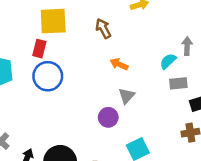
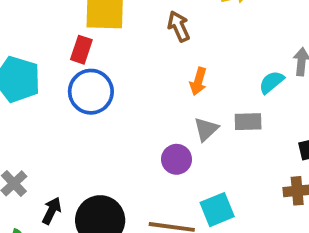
orange arrow: (119, 64) -> (198, 81), turned -102
gray rectangle: (178, 83) -> (248, 122), moved

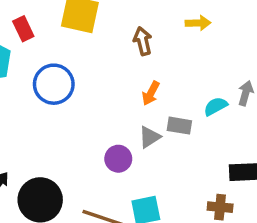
red rectangle: (81, 50) -> (23, 29), moved, turned -55
gray rectangle: (248, 122) -> (179, 126), moved

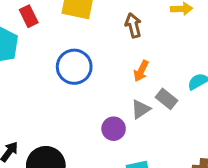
blue circle: (54, 84) -> (74, 67), moved
gray rectangle: (179, 126) -> (167, 99), turned 30

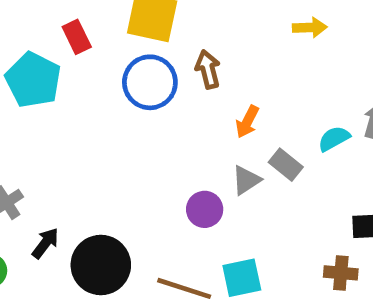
brown arrow: (133, 25) -> (208, 69), moved
blue circle: (74, 67) -> (150, 82), moved

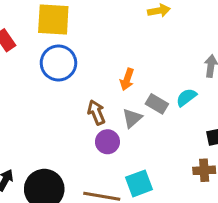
brown arrow: (208, 69) -> (96, 112), moved
cyan semicircle: (334, 139) -> (186, 97), moved

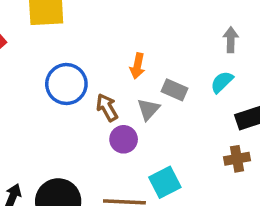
blue circle: (58, 63) -> (66, 84), moved
cyan semicircle: (186, 97) -> (222, 82), moved

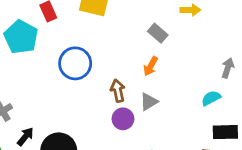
blue circle: (66, 84) -> (75, 63), moved
gray rectangle: (174, 90) -> (158, 33), moved

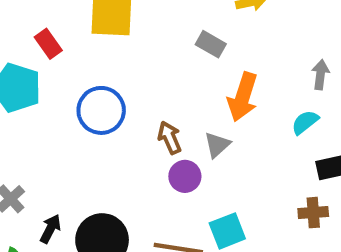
orange arrow: (151, 66) -> (243, 97), moved, size x1.6

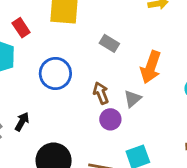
gray rectangle: (211, 44) -> (109, 43), moved
black arrow: (50, 229) -> (22, 122), moved

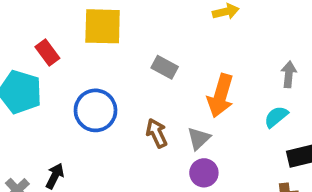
purple circle: (110, 119) -> (204, 173), moved

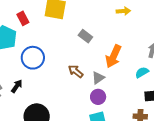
blue circle: (96, 110) -> (33, 58), moved
brown arrow: (157, 133) -> (76, 71), turned -35

